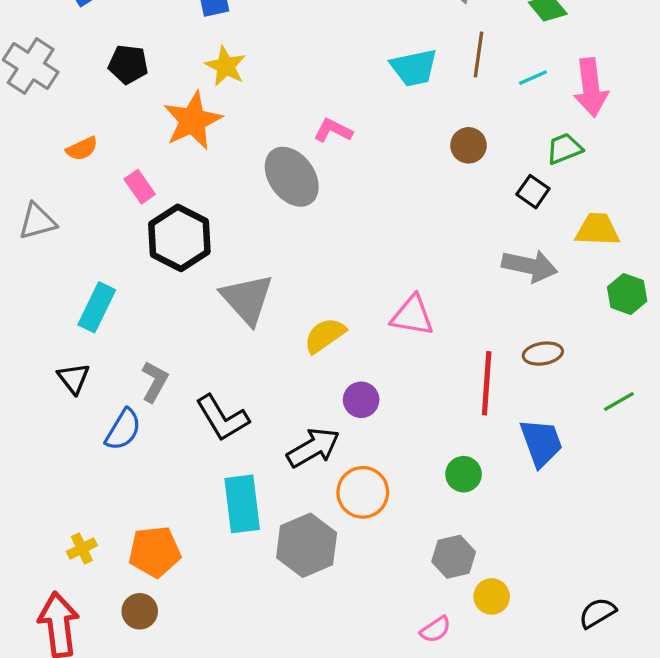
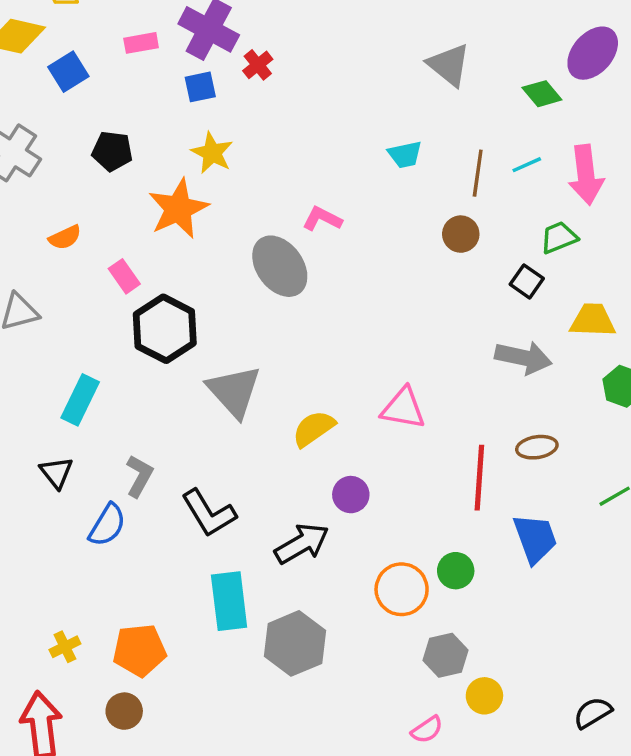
brown line: (478, 54) -> (478, 173), moved
cyan trapezoid: (414, 68) -> (405, 155), size x0.7
orange circle: (363, 492) -> (402, 589), moved

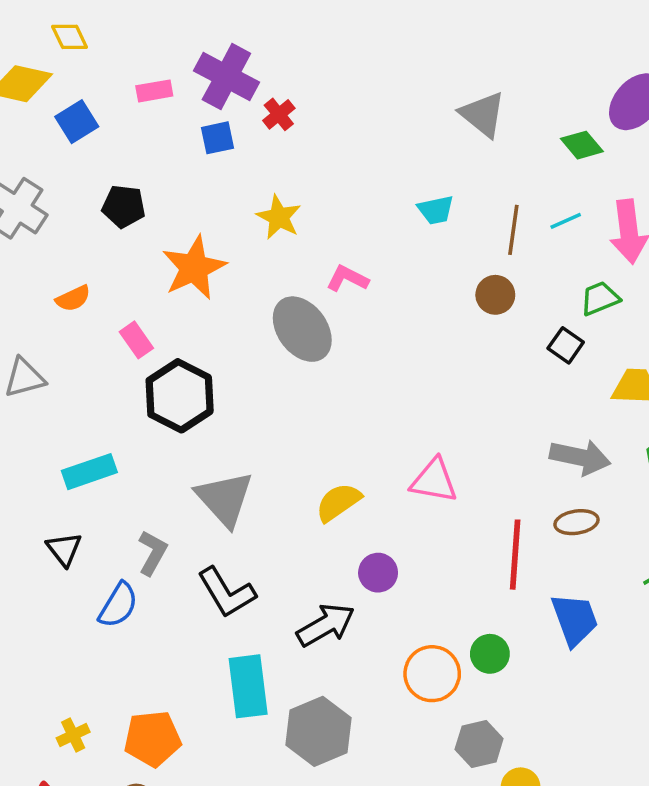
yellow star: (212, 153) -> (279, 217), moved
gray arrow: (523, 358) -> (580, 457), moved
gray triangle: (234, 391) -> (225, 499), moved
cyan rectangle: (80, 400) -> (89, 472), turned 45

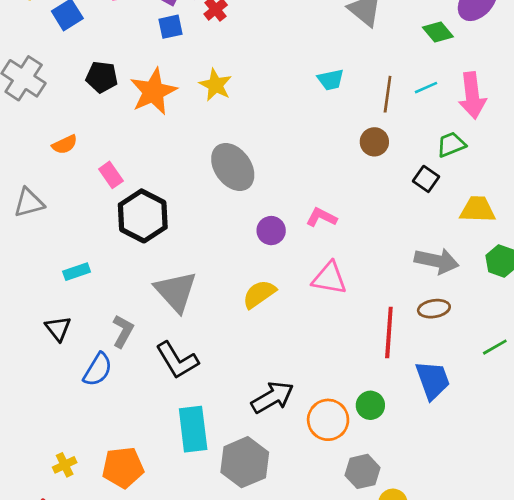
orange star: (194, 268) -> (153, 92), moved
pink L-shape: (347, 279) -> (321, 217), moved
cyan rectangle: (89, 472) -> (77, 272), size x0.7
purple circle: (378, 573) -> (271, 231), moved
black arrow: (326, 625) -> (272, 397), moved

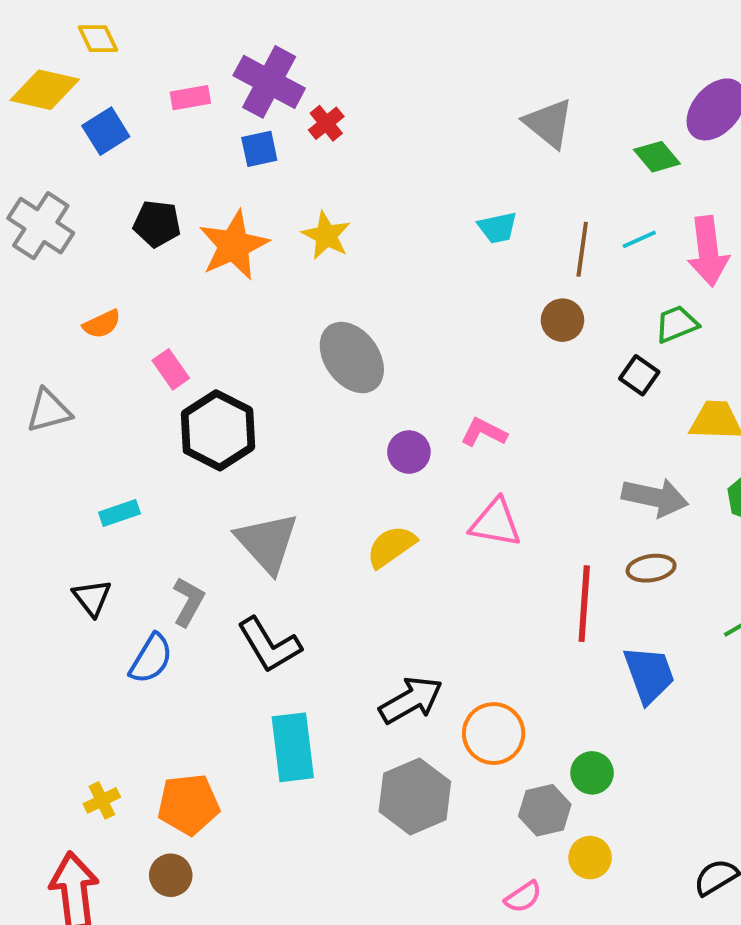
green circle: (370, 405) -> (592, 773), moved
gray hexagon: (245, 462) -> (415, 797), moved

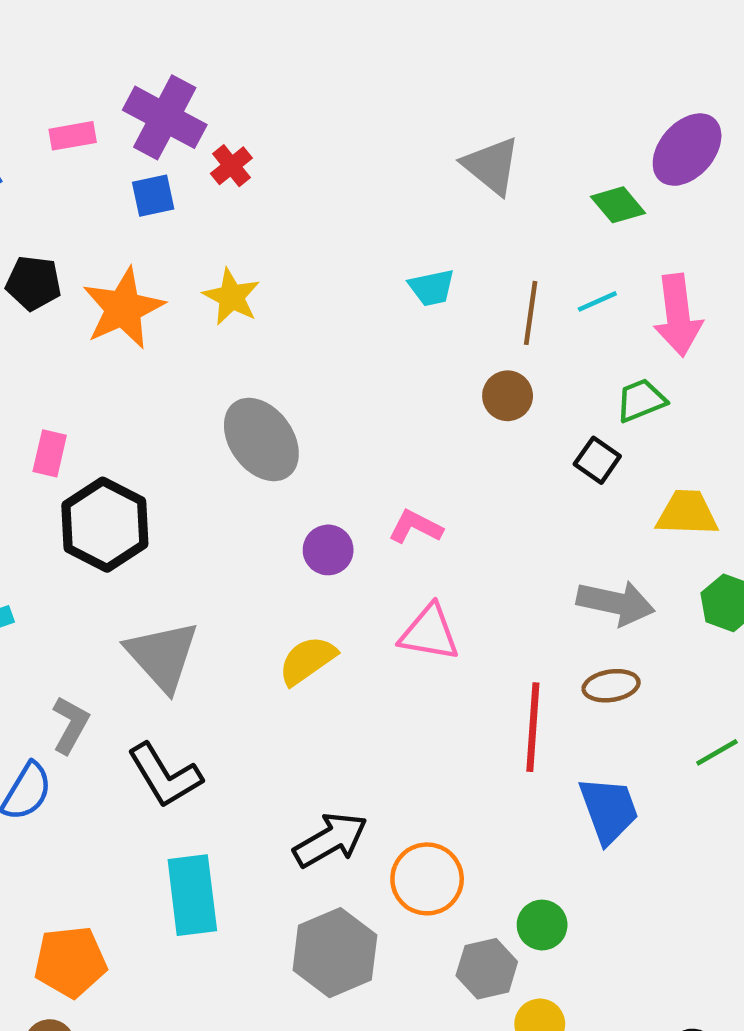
pink rectangle: (171, 369) -> (50, 453), turned 48

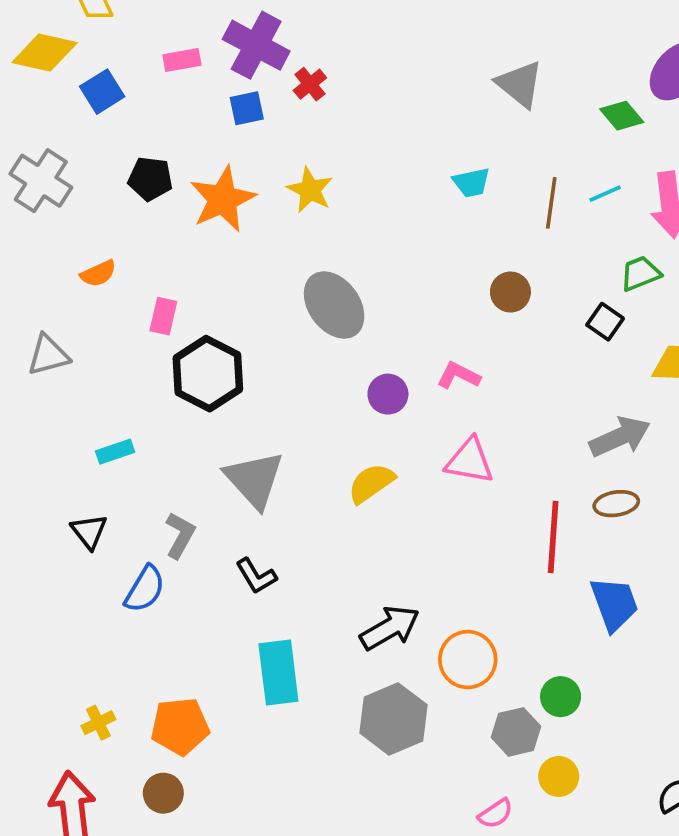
brown circle: (508, 396) -> (510, 292), moved
gray arrow: (616, 603) -> (620, 437), turned -36
black L-shape: (165, 775) -> (256, 576), size x0.7

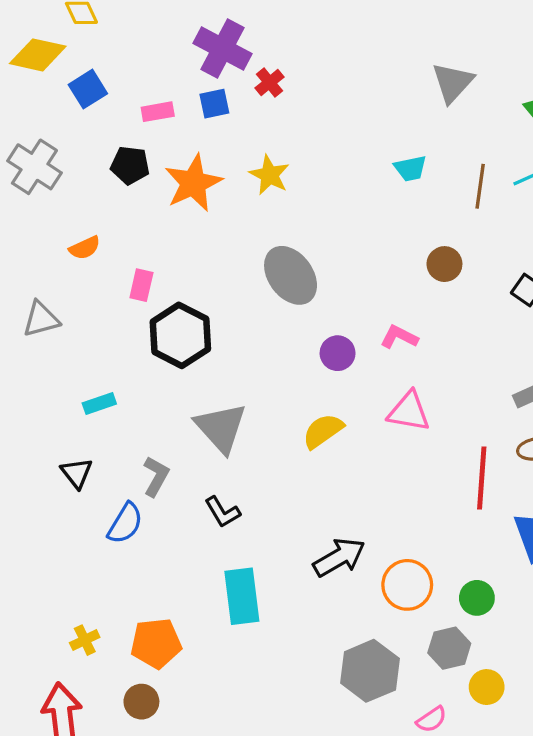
pink rectangle: (182, 60) -> (158, 112), moved
gray triangle: (520, 84) -> (453, 83), turned 33
green circle: (561, 697) -> (477, 598), moved
gray hexagon: (393, 719) -> (370, 671), moved

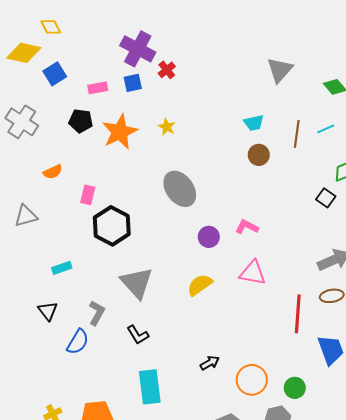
yellow star: (269, 175) -> (167, 127), size x0.7
brown circle: (444, 264) -> (259, 155), moved
black arrow: (339, 557) -> (210, 363), size x0.6

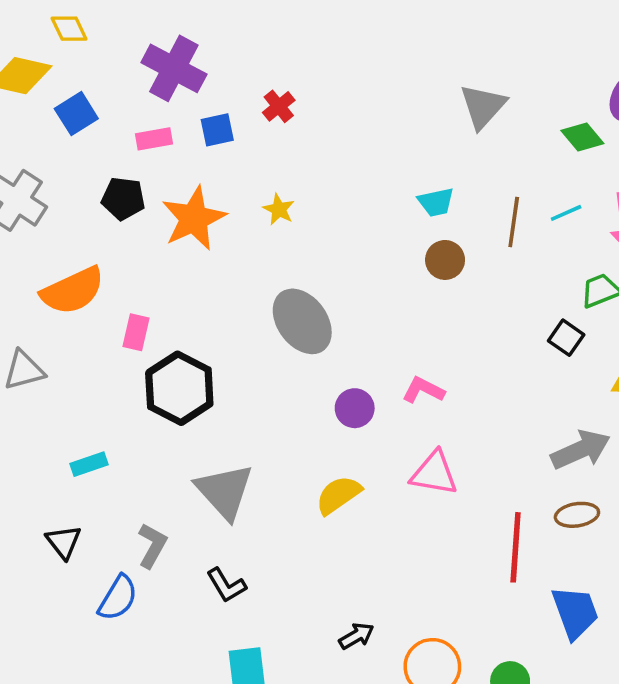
purple cross: (138, 49) -> (174, 68), moved
orange semicircle: (53, 172) -> (73, 291), size x1.8

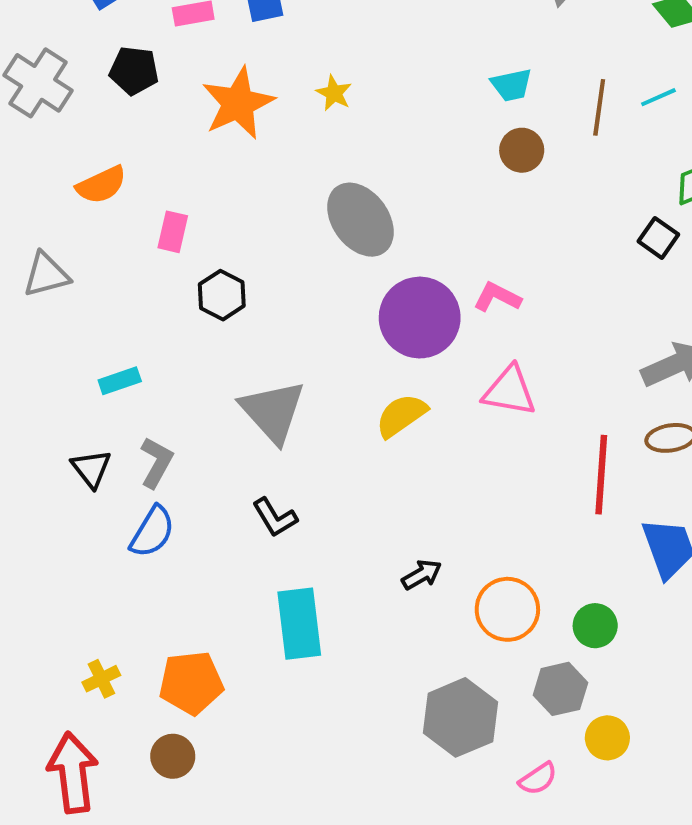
black pentagon: (123, 199) -> (134, 71), moved
orange semicircle: (73, 291) -> (101, 185), size x0.7
black hexagon: (179, 388) -> (222, 295), size x0.6
purple circle: (355, 408) -> (420, 318), size x1.8
gray L-shape: (152, 546) -> (156, 462), moved

